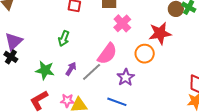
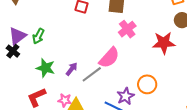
green arrow: (64, 38) -> (38, 36), moved
orange circle: (145, 54) -> (147, 84), moved
purple star: (126, 77) -> (126, 96), moved

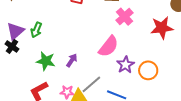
gray line: (92, 74) -> (91, 84), moved
purple star: (126, 96) -> (126, 65), moved

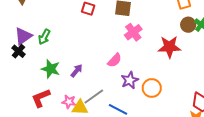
pink semicircle: (109, 46) -> (115, 60), size x0.7

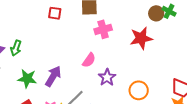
pink cross: (133, 32) -> (103, 29), turned 30
purple arrow: (77, 71) -> (53, 76), size x1.5
orange circle: (152, 88) -> (139, 90), moved

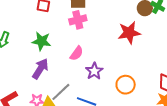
pink cross: (103, 29) -> (78, 20), moved
green star: (27, 79) -> (41, 41), moved

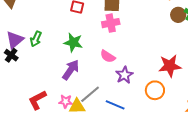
red star: (129, 33) -> (170, 66), moved
pink semicircle: (77, 53) -> (108, 56), turned 84

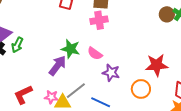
green arrow: (36, 39) -> (17, 45), moved
green star: (73, 42) -> (71, 49), moved
purple star: (124, 75) -> (111, 73), turned -30

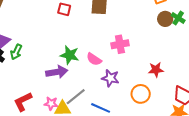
pink cross: (99, 20) -> (120, 44), moved
red star: (157, 65) -> (156, 70), size x0.7
purple arrow: (58, 66) -> (57, 72), turned 45

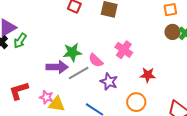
pink cross: (120, 44) -> (124, 50), turned 36
green star: (70, 55) -> (72, 52), turned -30
red star: (156, 70) -> (148, 75), moved
gray line: (76, 97) -> (79, 73), moved

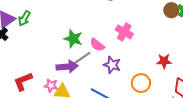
green arrow: (20, 41) -> (24, 18), moved
green star: (72, 52) -> (73, 39), turned 30
purple arrow: (57, 67) -> (67, 67), moved
red star: (148, 75) -> (164, 61), moved

